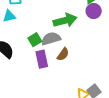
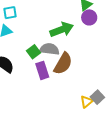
gray semicircle: (51, 39) -> (49, 49), turned 30
brown semicircle: (63, 54) -> (63, 64), size x1.6

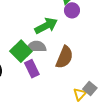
green square: (34, 52) -> (21, 51), size x1.5
brown semicircle: (63, 64) -> (64, 57), moved

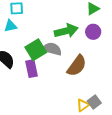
purple circle: (72, 10) -> (93, 32), moved
purple rectangle: (32, 69) -> (31, 69), moved

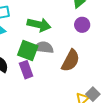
green arrow: (66, 31) -> (39, 25), moved, turned 35
green square: (36, 50) -> (28, 51), turned -30

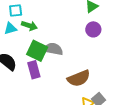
green arrow: (39, 25) -> (29, 26), moved, size x0.7
brown semicircle: (71, 61) -> (79, 78), moved, turned 35

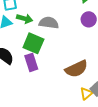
gray semicircle: (53, 49) -> (49, 23), moved

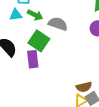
brown semicircle: (76, 69) -> (84, 87), moved, size x0.7

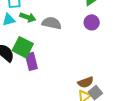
green square: (39, 41) -> (23, 47), moved

